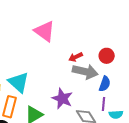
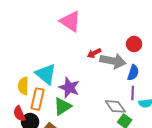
red arrow: (76, 57) -> (94, 53), moved
purple star: (62, 99) -> (69, 88), moved

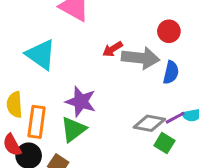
cyan triangle: (46, 74) -> (41, 55), moved
purple line: (133, 93) -> (175, 118), moved, turned 64
gray diamond: (115, 106) -> (149, 123), turned -40

